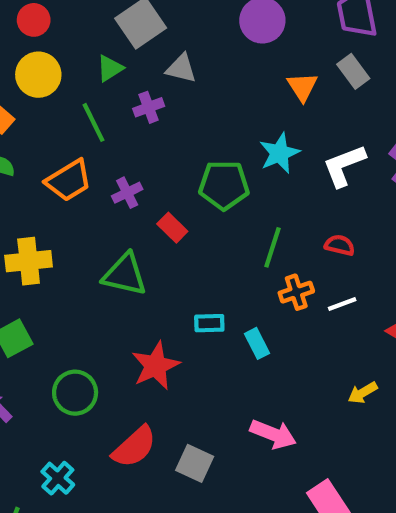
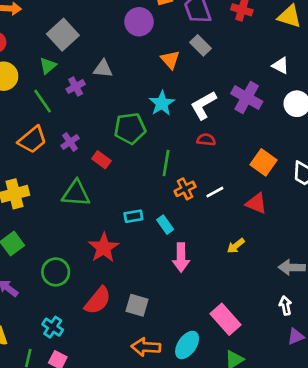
gray triangle: (181, 68) -> (103, 69), moved
red semicircle: (340, 245) -> (206, 140), moved
pink arrow: (273, 434) -> (181, 257), moved, turned 76

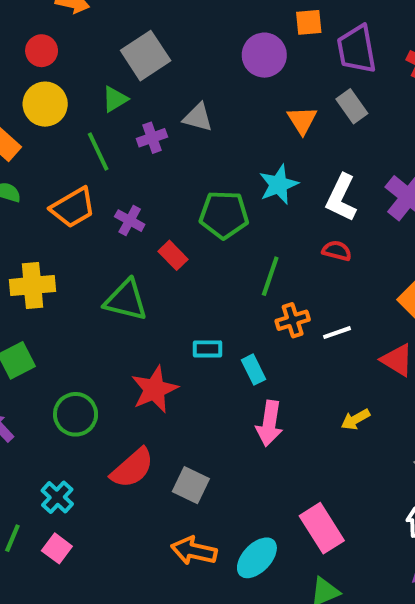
white L-shape: (203, 105) -> (341, 198), turned -44
purple cross: (70, 142) -> (130, 221), turned -36

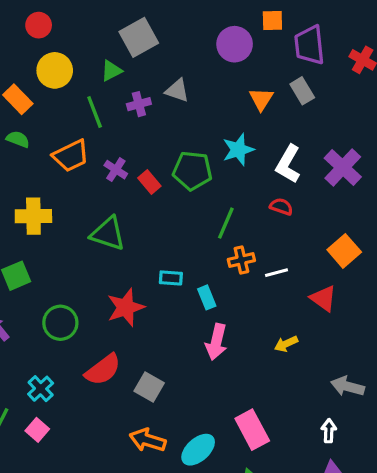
red circle: (42, 51) -> (39, 25), moved
red rectangle: (173, 255) -> (149, 182), moved

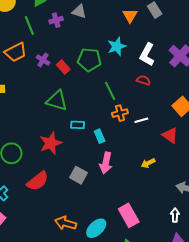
green line: (226, 223) -> (110, 91), turned -48
green triangle: (108, 234) -> (57, 101), moved
gray square: (149, 387) -> (79, 175), moved

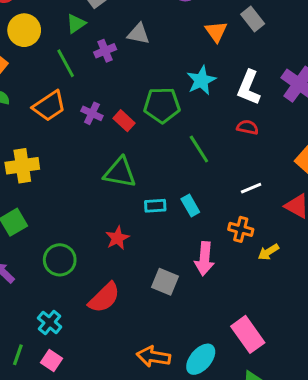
orange cross: (120, 113) -> (241, 229), moved, turned 35
cyan rectangle: (100, 136) -> (190, 205), moved
red star: (51, 143) -> (117, 238), size x0.7

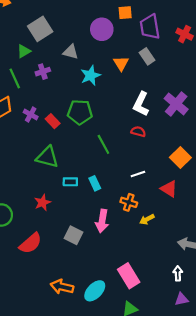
gray triangle: (138, 34) -> (71, 52), moved
cyan star: (201, 80) -> (91, 75), moved

